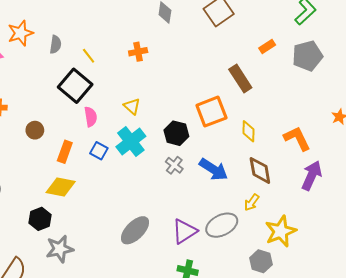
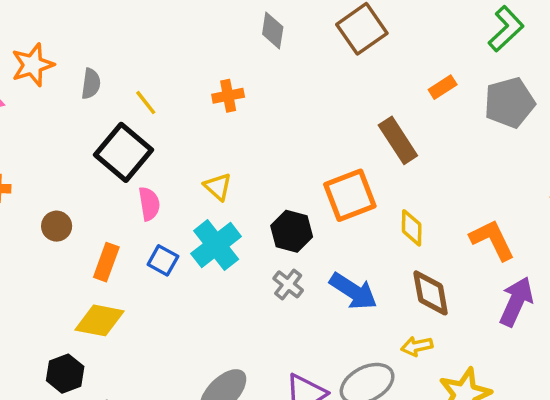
yellow arrow: (252, 202) -> (417, 346), turned 42

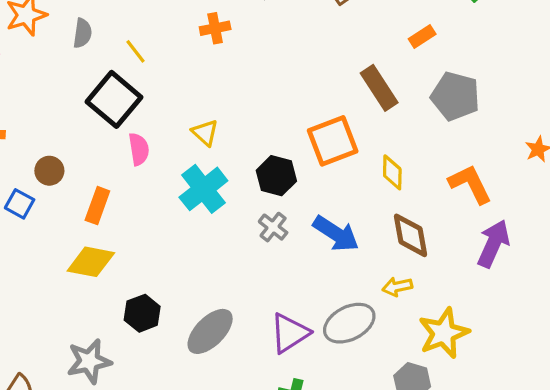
orange cross: (228, 96) -> (215, 28), moved
gray pentagon: (509, 103) -> (455, 96), moved, turned 30
blue square: (163, 260) -> (20, 204), moved
black hexagon: (65, 374) -> (142, 313), moved

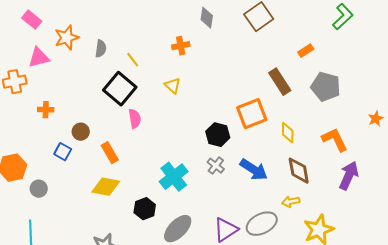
yellow triangle: (205, 133) -> (173, 86), moved
cyan cross: (203, 189) -> (174, 177), moved
orange rectangle: (97, 206) -> (110, 153), turned -50
black hexagon: (142, 313) -> (145, 209), moved

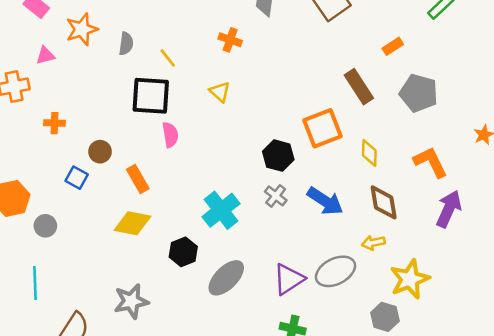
orange cross: (181, 46) -> (230, 40), turned 30
pink triangle: (39, 58) -> (45, 55), size x0.7
black square: (120, 89) -> (151, 96), turned -36

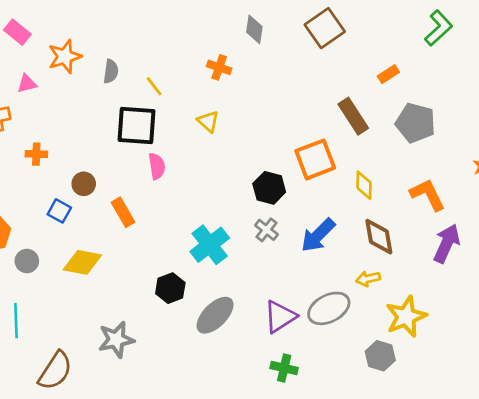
blue arrow: (325, 201) -> (318, 235), turned 102
yellow diamond: (133, 223) -> (82, 262), moved

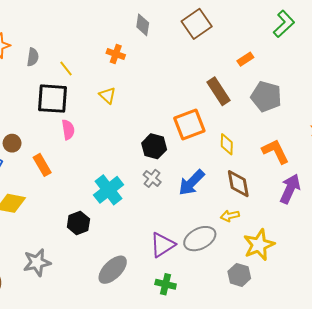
gray ellipse: (215, 315) -> (113, 270), moved

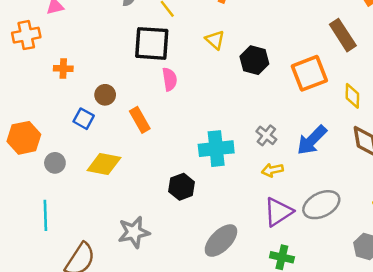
black hexagon: (154, 146) -> (254, 60), moved
cyan cross: (109, 190) -> (216, 149), turned 32
yellow arrow: (230, 216) -> (272, 170), moved

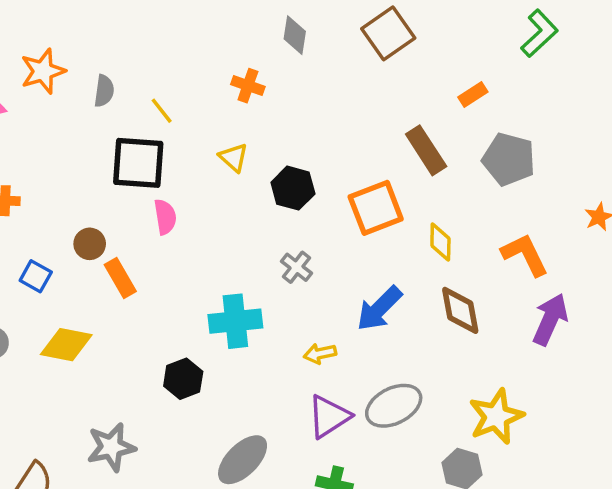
brown circle: (105, 95) -> (90, 244), moved
gray cross: (266, 135) -> (297, 267), moved

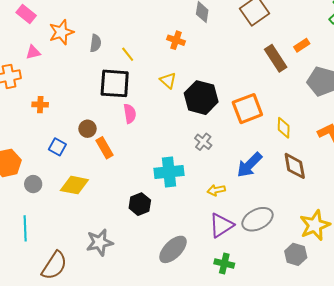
brown rectangle: (426, 150) -> (276, 58), moved
black hexagon: (293, 188) -> (201, 98), size x1.4

